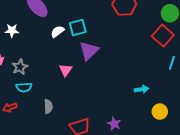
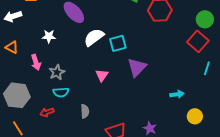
cyan square: (78, 27) -> (118, 43), moved
white semicircle: (57, 31) -> (94, 37), size x1.5
purple triangle: (89, 51) -> (137, 67), moved

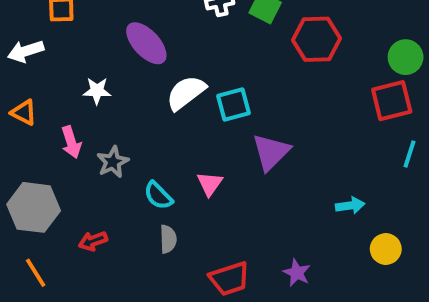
red square: (198, 41) -> (392, 101), turned 35
pink triangle: (102, 75) -> (210, 184), moved
cyan semicircle: (61, 92) -> (158, 196), moved, turned 49

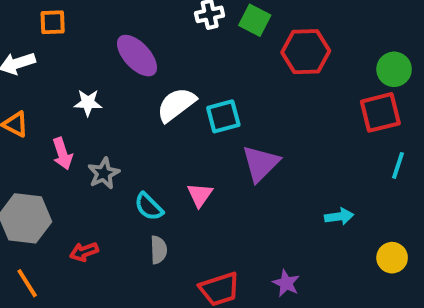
yellow circle: (386, 249) -> (392, 258), moved

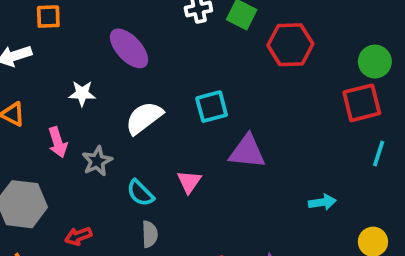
white semicircle: (176, 105) -> (144, 118), moved
purple triangle: (261, 163) -> (247, 152), turned 51

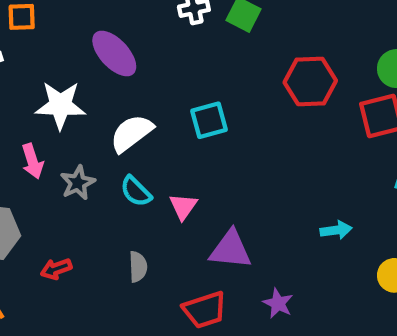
red hexagon: (290, 45) -> (310, 82), moved
white star: (82, 93) -> (60, 105), size x1.6
purple triangle: (247, 152) -> (231, 249), moved
cyan semicircle: (140, 193) -> (136, 191), moved

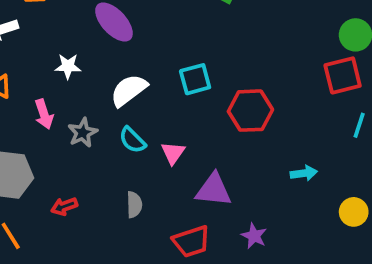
red hexagon: (310, 82) -> (250, 111), moved
white star: (60, 105) -> (68, 66), size x0.6

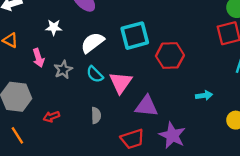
cyan square: (195, 79) -> (135, 36), size x1.4
pink triangle: (173, 153) -> (121, 83), size x1.5
purple star: (254, 236) -> (172, 135), size x1.6

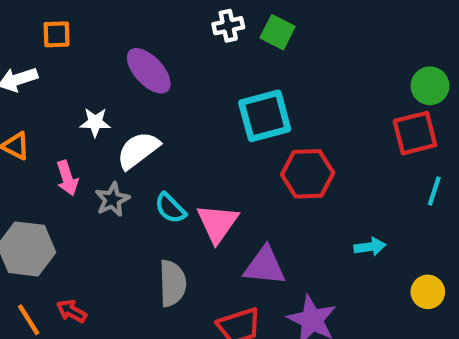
cyan square: (135, 36) -> (265, 116), moved
white semicircle: (92, 43) -> (138, 150), moved
gray semicircle: (96, 115) -> (172, 283), size x1.5
red arrow: (51, 117) -> (72, 311), moved, turned 49

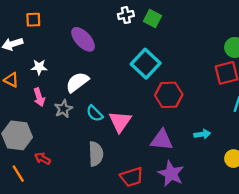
cyan square: (265, 116) -> (146, 64), turned -32
white star: (95, 122) -> (39, 67), moved
purple triangle: (265, 266) -> (162, 140), moved
red arrow: (72, 311) -> (43, 159), moved

